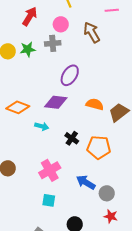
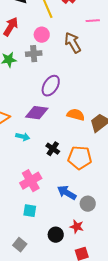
red star: (111, 216) -> (77, 227), moved

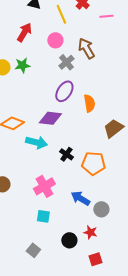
pink line: (93, 21) -> (106, 16), moved
gray cross: (34, 54) -> (66, 62), moved, turned -35
orange semicircle: (76, 115) -> (89, 103), moved, turned 66
cyan arrow: (23, 137) -> (36, 142), size x1.5

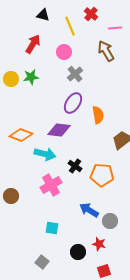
brown arrow: (86, 48) -> (106, 51), moved
pink cross: (44, 186) -> (51, 185), moved

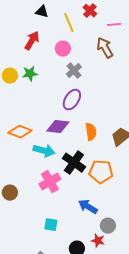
orange semicircle: (98, 115) -> (91, 132), moved
black cross: (75, 166) -> (74, 163), size x1.6
gray circle: (110, 221) -> (108, 226), moved

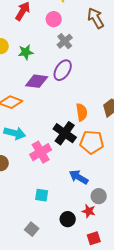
green star: (30, 74) -> (26, 52), moved
purple diamond: (58, 127) -> (37, 81), moved
orange semicircle: (91, 132) -> (82, 112), moved
cyan arrow: (44, 151) -> (15, 133), moved

